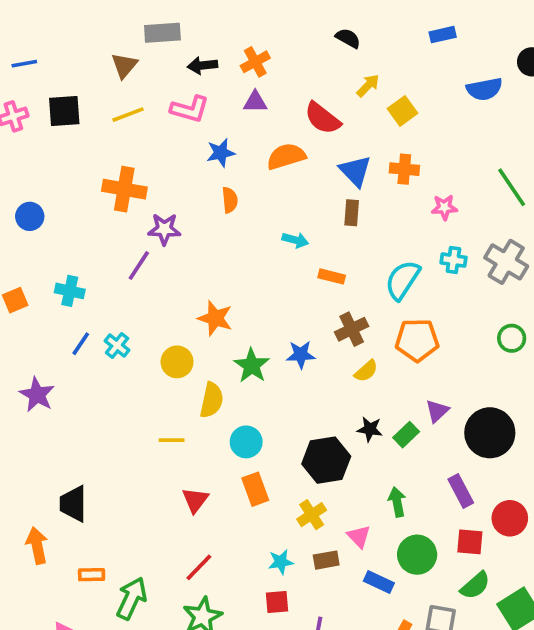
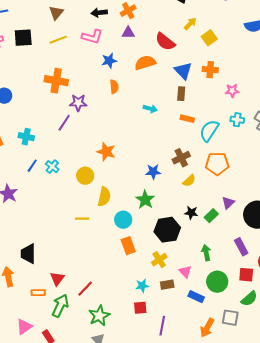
orange rectangle: (332, 276) -> (187, 119), moved
green star: (252, 366) -> (145, 200), moved
red triangle: (195, 500) -> (57, 279), moved
red line: (199, 567) -> (85, 289), moved

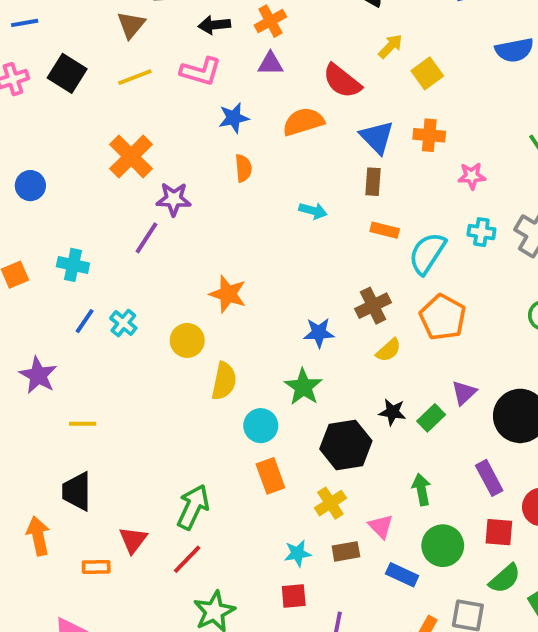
black square: (23, 38) -> (67, 73), turned 36
orange cross: (56, 81) -> (131, 157), turned 35
orange pentagon: (217, 164) -> (443, 317), turned 30
yellow line: (82, 219) -> (83, 424), moved
green arrow: (60, 306) -> (193, 507), moved

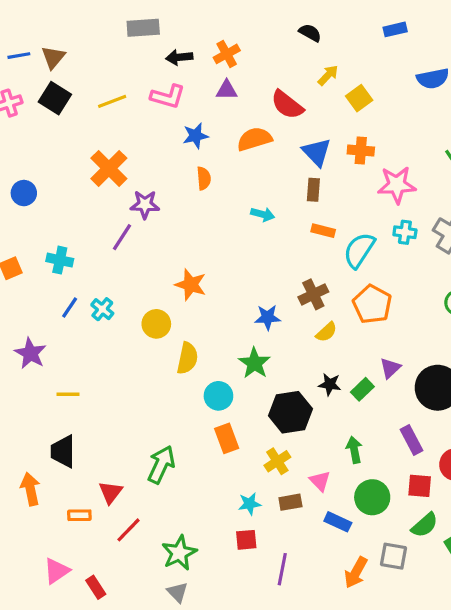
brown triangle: (131, 25) -> (53, 57), moved
pink star: (472, 176) -> (397, 185), size x1.6
red line: (187, 559) -> (129, 530), moved

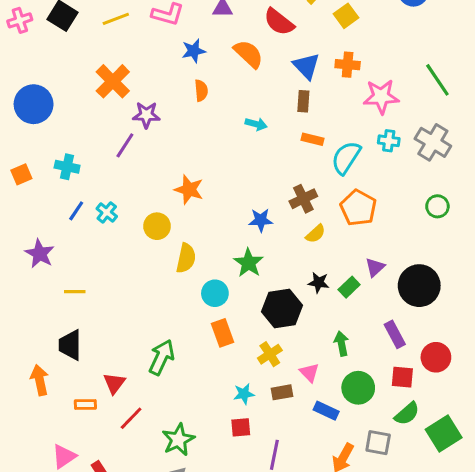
orange semicircle: (254, 139) -> (248, 54), turned 60
blue circle: (24, 193) -> (34, 104), size x1.6

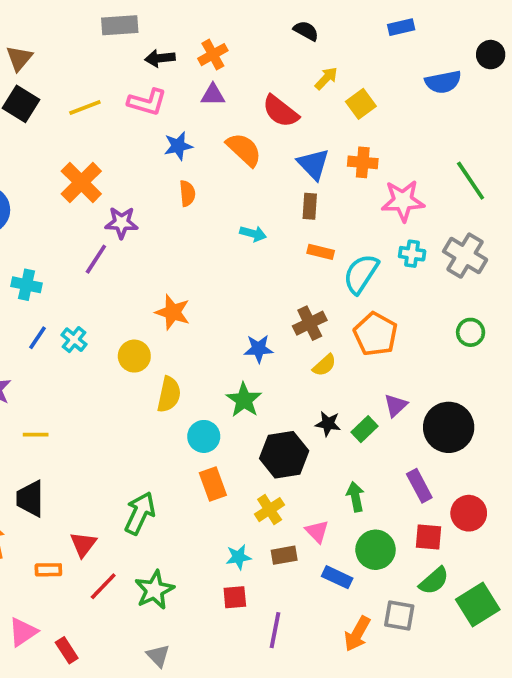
green star: (178, 440) -> (154, 590), moved

